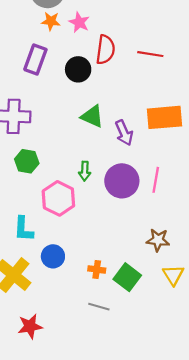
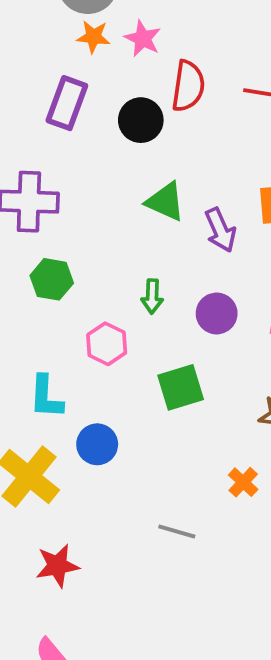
purple circle: (122, 181) -> (217, 313), size x0.7
pink hexagon: (58, 198) -> (107, 344), size x0.7
orange cross: (97, 269) -> (243, 482), moved, turned 35
green square: (127, 277) -> (181, 387), moved, turned 36

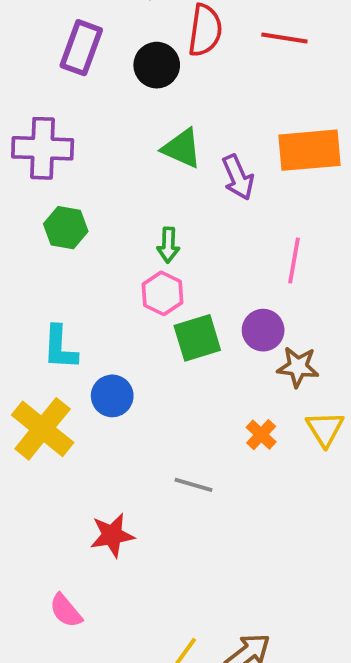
purple circle: (217, 313) -> (263, 330), moved
pink hexagon: (107, 344) -> (162, 293), moved
red star: (57, 566) -> (112, 535), moved

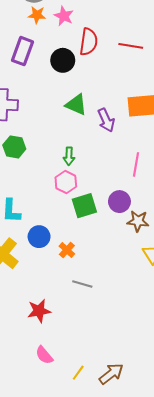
orange cross: (261, 435) -> (67, 250), moved
pink semicircle: (66, 611) -> (44, 355), moved

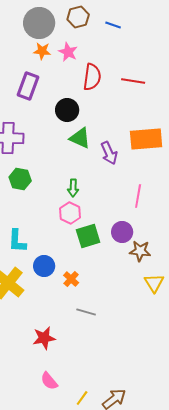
black circle: (63, 60) -> (67, 110), moved

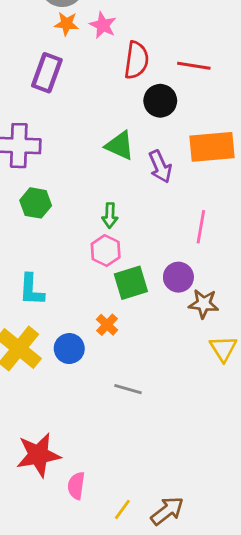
black circle: (67, 110) -> (160, 101), moved
blue circle: (44, 266) -> (69, 349), moved
orange cross: (71, 279) -> (107, 325), moved
red star: (44, 338) -> (38, 455), moved, size x1.4
pink semicircle: (49, 381) -> (76, 486), turned 48

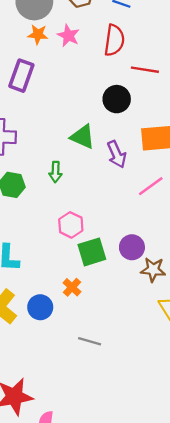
red semicircle: (136, 60) -> (114, 40), moved
green arrow: (110, 216) -> (55, 172), moved
pink line: (201, 227) -> (151, 186), moved, turned 44

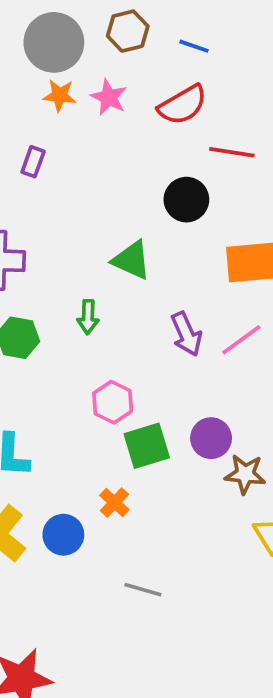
red semicircle: (114, 40) -> (183, 105), turned 52
purple rectangle: (21, 76) -> (33, 162), size x0.6
purple arrow: (117, 154) -> (186, 334), moved

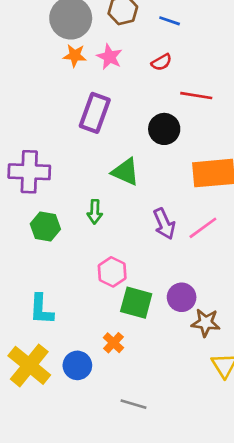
red semicircle: (183, 105) -> (162, 62), size x0.6
purple rectangle: (33, 162) -> (95, 113), moved, size x1.8
green square: (147, 446) -> (136, 303), turned 32

